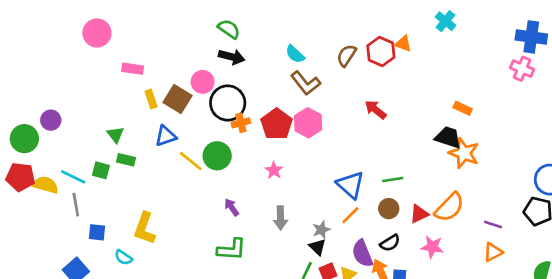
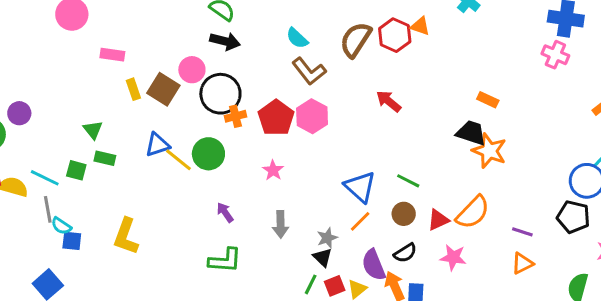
brown semicircle: (346, 55) -> (356, 40), size x1.4
blue triangle: (166, 136) -> (157, 145), moved
green line: (393, 180) -> (408, 181), turned 36
cyan semicircle: (123, 257) -> (61, 226), moved

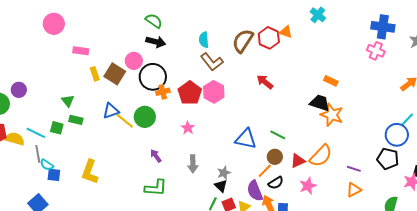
cyan semicircle: (297, 38) -> (204, 40), turned 42
blue triangle: (360, 187) -> (246, 139), turned -30
orange line: (360, 221) -> (265, 171), moved
pink star: (453, 257) -> (308, 186), turned -30

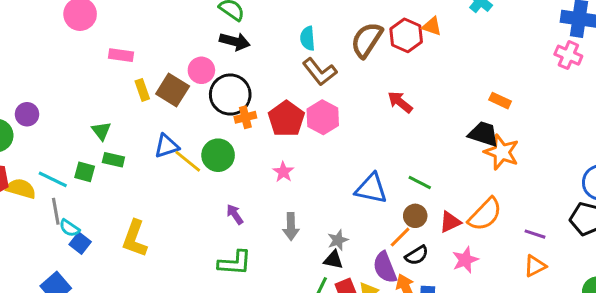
blue square: (54, 175) -> (80, 243), turned 32
black triangle: (221, 186) -> (333, 260), turned -32

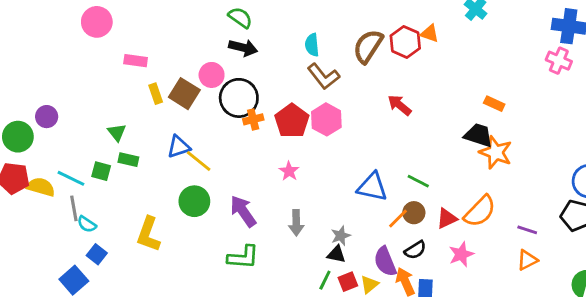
green circle: (218, 155) -> (194, 201), moved
purple arrow: (235, 214) -> (243, 211), size x1.6
orange line: (400, 237) -> (398, 218), moved
blue square: (80, 243) -> (97, 254), moved

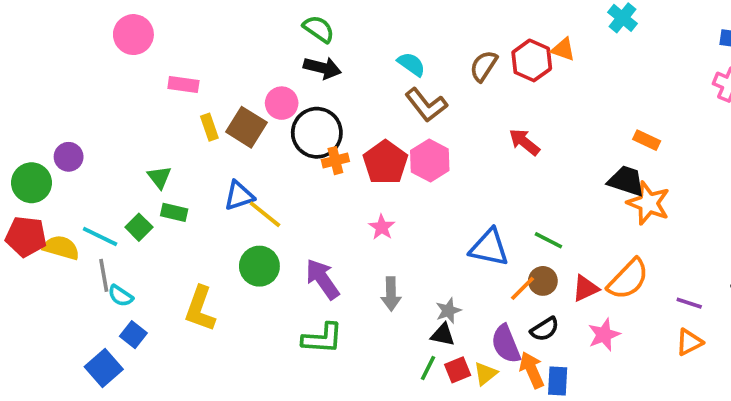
cyan semicircle: (312, 45) -> (411, 64), turned 130
brown semicircle: (368, 46) -> (484, 66), size x0.7
green square: (101, 171) -> (139, 227), turned 30

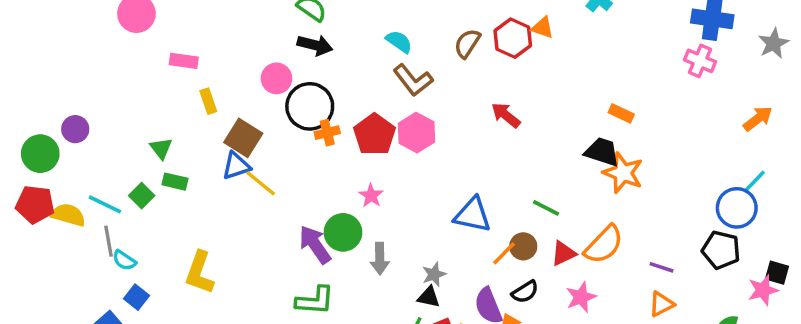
brown square: (246, 127) -> (243, 138), moved
green line: (548, 240) -> (546, 208), moved
green circle: (259, 266) -> (343, 232), moved

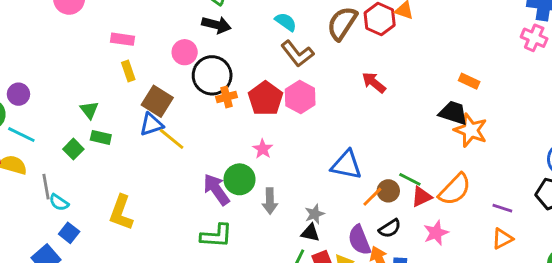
brown semicircle: (467, 43) -> (342, 23), size x1.4
pink rectangle: (184, 61) -> (122, 39), moved
cyan line: (105, 204) -> (21, 135), moved
green line: (546, 208) -> (410, 179), moved

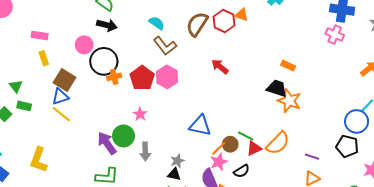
yellow line: (172, 139) -> (61, 114), moved
black semicircle: (390, 228) -> (242, 171), moved
pink star: (436, 233) -> (219, 162), moved

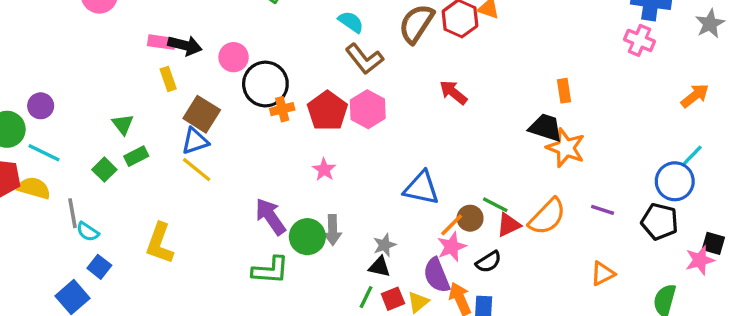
black arrow: (107, 25) -> (185, 45), moved
orange rectangle: (288, 66) -> (564, 91), turned 56
green rectangle: (24, 106) -> (136, 156), turned -40
green circle: (124, 136) -> (307, 237), moved
purple line: (312, 157) -> (603, 210), moved

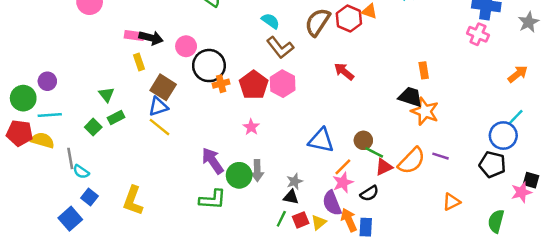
cyan line: (44, 153) -> (50, 115), turned -30
purple line: (603, 210) -> (441, 156), moved
brown circle: (470, 218) -> (363, 140), moved
yellow L-shape: (160, 243) -> (133, 201), moved

